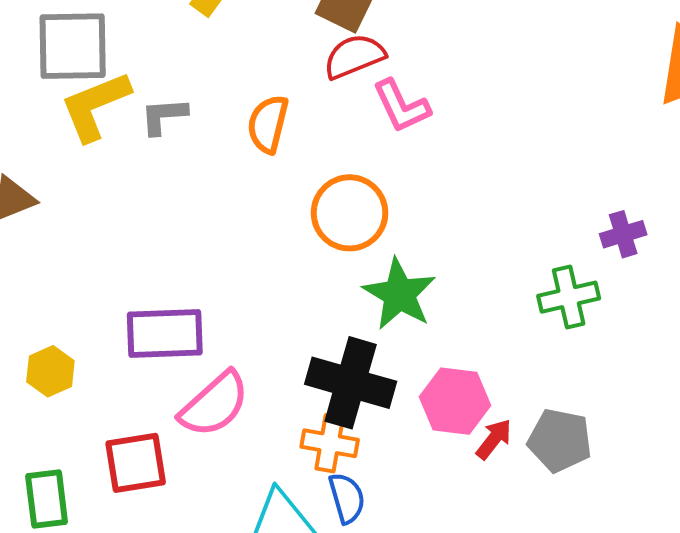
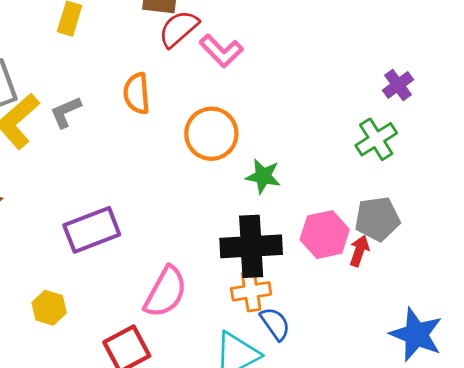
green star: (399, 294) -> (263, 176), size x0.7
purple rectangle: (165, 333) -> (92, 230), moved
gray pentagon: (560, 440) -> (377, 219), moved

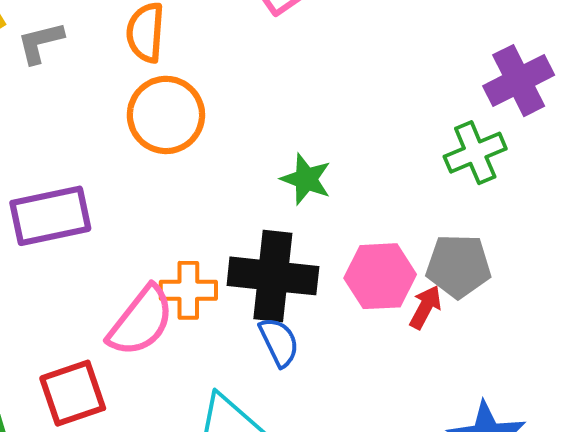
purple cross: (398, 85) -> (519, 81), size x1.5
orange circle: (211, 134) -> (166, 115), moved
orange cross: (251, 291) -> (188, 290), moved
blue semicircle: (275, 324) -> (279, 342), moved

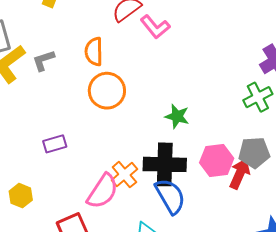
purple rectangle: (50, 216) -> (55, 144), size x0.6
orange cross: (188, 290) -> (124, 175), turned -36
red arrow: (425, 307) -> (240, 174), size x1.4
blue semicircle: (279, 342) -> (170, 196), size x1.5

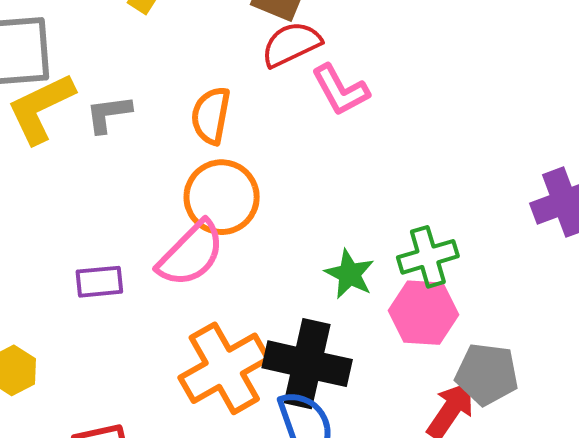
green cross: (258, 97) -> (428, 257), moved
pink hexagon: (217, 160) -> (424, 313), moved
orange cross: (124, 175) -> (224, 368), size x1.6
pink semicircle: (103, 191) -> (191, 254), moved

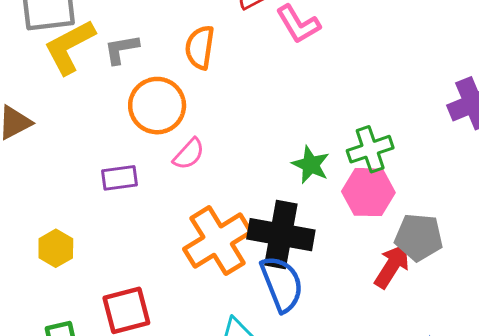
orange circle: (222, 197) -> (157, 106), moved
pink semicircle: (191, 254) -> (189, 154), size x0.6

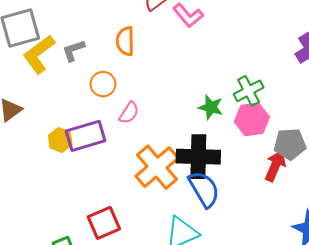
orange circle: (157, 106) -> (103, 84), size x0.7
purple rectangle: (119, 178) -> (86, 136), size x1.6
yellow hexagon: (56, 248) -> (60, 140), moved

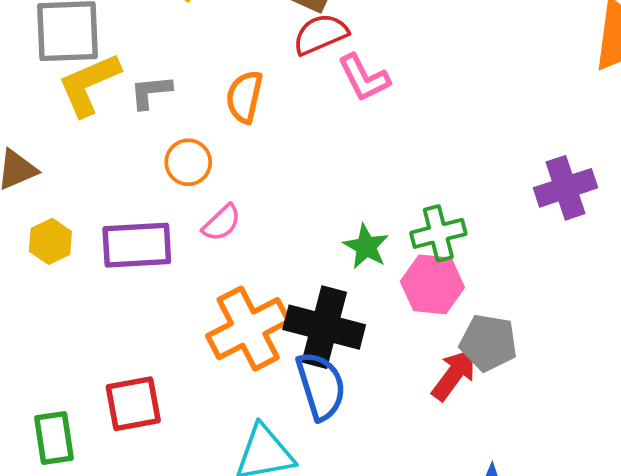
yellow hexagon: (60, 140) -> (50, 241), moved

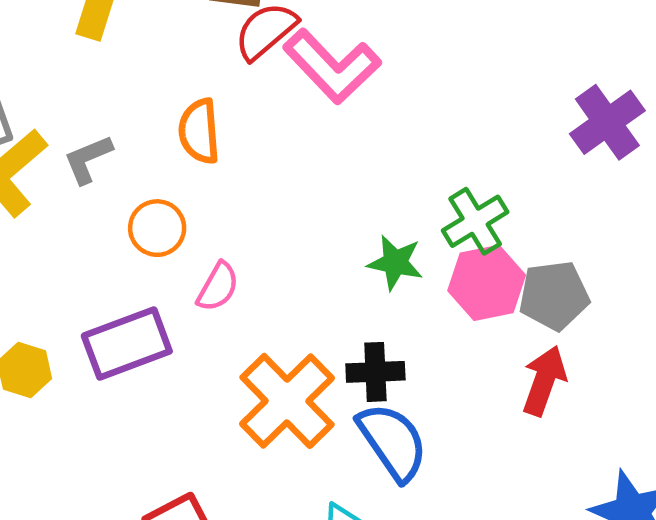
pink L-shape: (364, 78) -> (332, 66), size x1.4
black cross: (324, 327) -> (375, 372), size x0.6
gray pentagon: (488, 343) -> (554, 295), moved

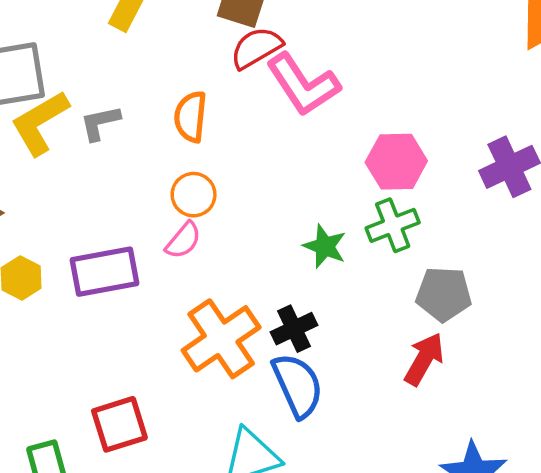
orange circle: (157, 228) -> (194, 195), moved
pink hexagon: (487, 283) -> (396, 162), moved
black cross: (375, 372) -> (294, 329), turned -33

